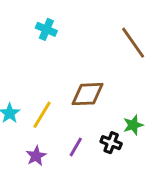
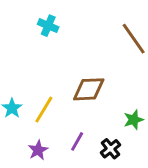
black cross: (111, 143) -> (110, 149), moved, turned 30

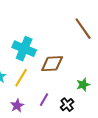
cyan cross: (48, 26) -> (24, 49), moved, size x1.6

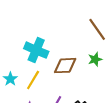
green star: (83, 85) -> (95, 59), moved

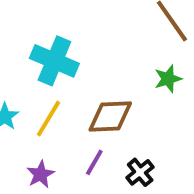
brown diamond: (65, 66) -> (110, 117), moved

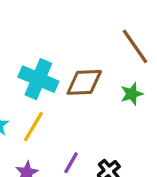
brown diamond: (110, 117) -> (84, 82), moved

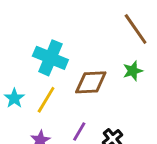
brown diamond: (84, 82) -> (91, 82), moved

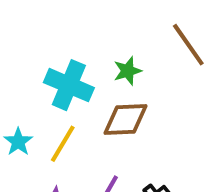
green star: (133, 71) -> (128, 71), moved

